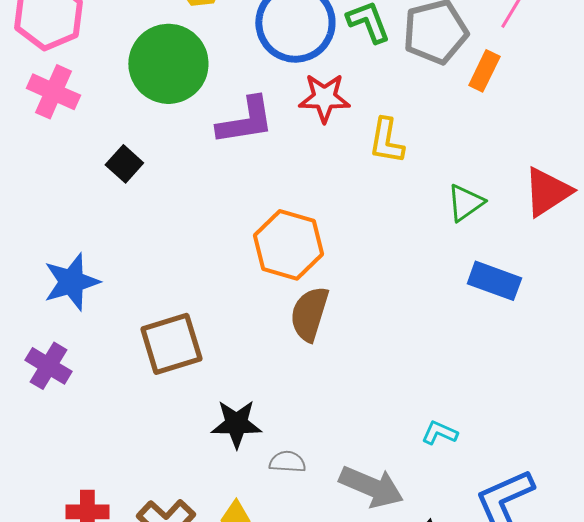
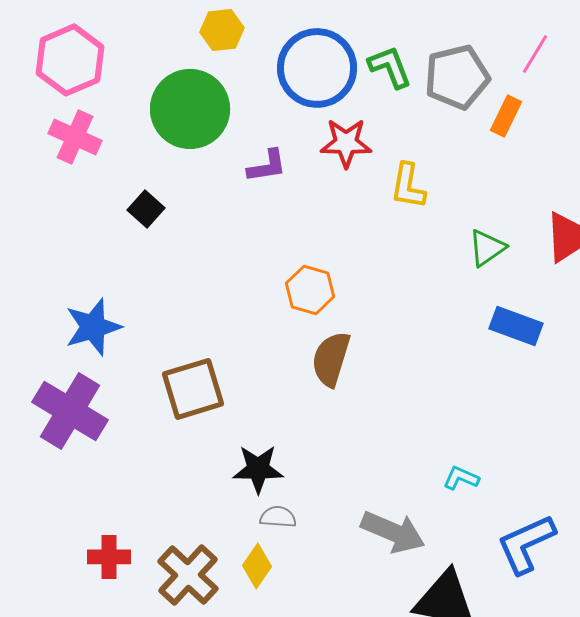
purple L-shape: (245, 121) -> (267, 166), size x0.7
orange hexagon: (288, 245) -> (310, 290), size x0.7
purple cross: (48, 366) -> (70, 411), size x1.6
gray semicircle: (287, 462) -> (278, 517), moved

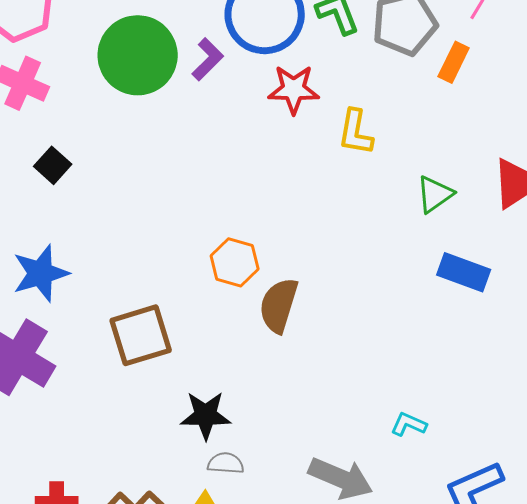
purple L-shape: (267, 166) -> (208, 59), moved, turned -36
black square: (146, 209) -> (53, 165), moved
orange hexagon: (310, 290) -> (235, 262), moved

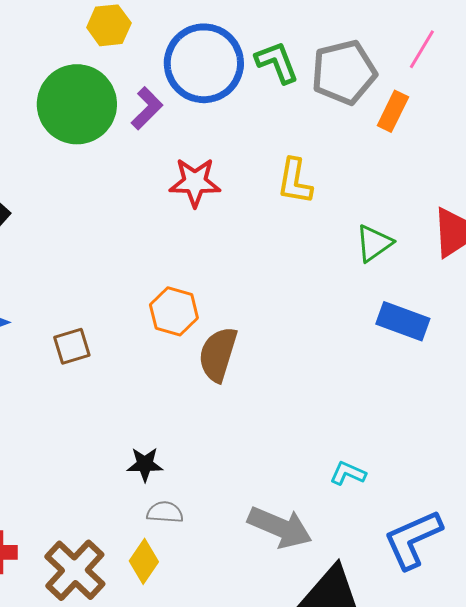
red star: (294, 89) -> (195, 182), moved
brown square: (141, 335) -> (72, 346), moved, size x0.6
black star: (206, 415) -> (145, 464), size x0.7

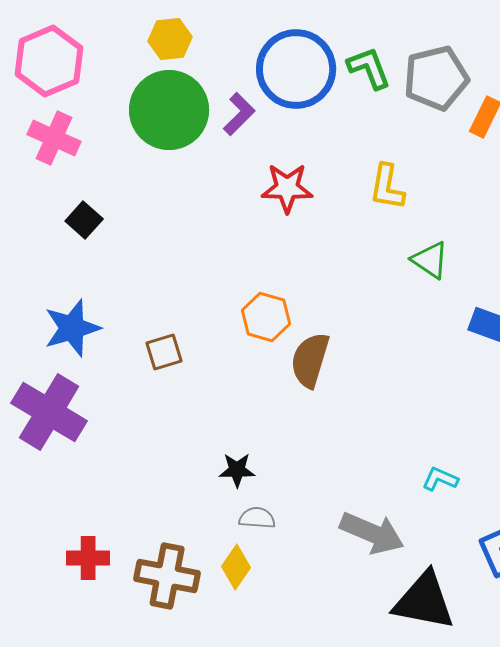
yellow hexagon: (109, 25) -> (170, 39), moved
green triangle: (374, 243) -> (430, 260), moved, turned -51
brown cross: (75, 570) -> (167, 576), turned -32

